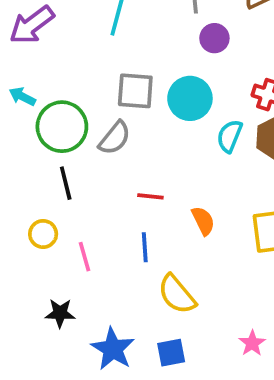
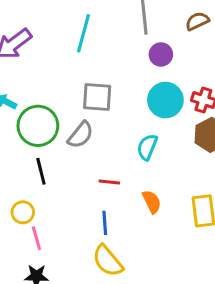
cyan circle: (190, 98) -> (165, 100), moved
cyan semicircle: (230, 136) -> (147, 147), moved
pink line: (85, 257) -> (36, 238), moved
yellow semicircle: (177, 294) -> (108, 261), moved

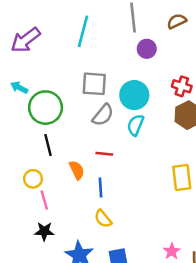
cyan circle: (165, 100) -> (134, 95), moved
gray semicircle: (80, 135) -> (103, 115), moved
orange semicircle: (152, 202) -> (77, 170), moved
yellow semicircle: (108, 261) -> (103, 219), size x0.7

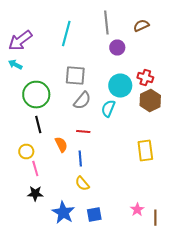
cyan arrow: (19, 88) -> (15, 64), moved
cyan circle: (134, 95) -> (120, 86), moved

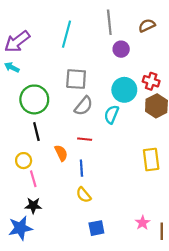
blue star: (63, 212) -> (20, 228), moved, turned 30

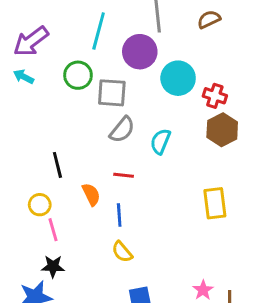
purple circle: (121, 49) -> (140, 52), moved, size x1.5
cyan circle: (124, 90) -> (178, 78), moved
green circle: (34, 99) -> (78, 75), moved, size x0.7

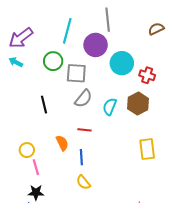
brown semicircle: (209, 19) -> (156, 29), moved
brown hexagon: (222, 130) -> (138, 104), moved
black line: (57, 165) -> (44, 105), moved

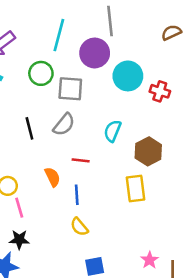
gray semicircle: (83, 99) -> (64, 125), moved
brown hexagon: (138, 104) -> (148, 151), moved
yellow rectangle: (147, 149) -> (136, 188), moved

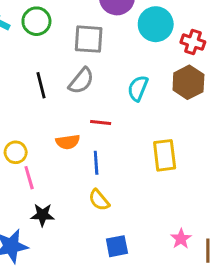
green circle: (41, 73) -> (36, 21), moved
brown hexagon: (148, 151) -> (188, 82), moved
orange semicircle: (52, 177) -> (68, 142), turned 108
black star: (19, 240) -> (42, 215), moved

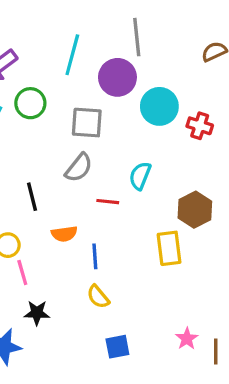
brown hexagon: (188, 82) -> (195, 210), moved
black line: (41, 85) -> (32, 197), moved
red line: (101, 123) -> (108, 202), moved

